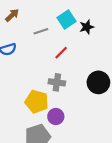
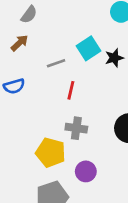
red line: (61, 53) -> (71, 90), moved, turned -32
purple circle: (56, 117) -> (86, 171), moved

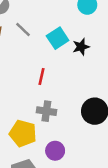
gray line: (56, 63) -> (23, 29), moved, turned 63

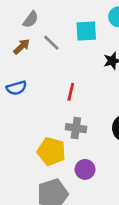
cyan square: (58, 38) -> (86, 31), moved, turned 30

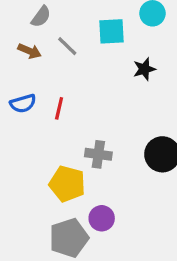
brown arrow: (22, 47) -> (30, 51), turned 66
red line: (71, 92) -> (59, 108), moved
purple circle: (85, 169) -> (102, 218), moved

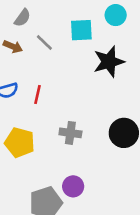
black star: (144, 69) -> (109, 62), size x1.6
yellow pentagon: (67, 184) -> (20, 143), moved

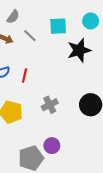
cyan circle: (116, 15) -> (91, 21), moved
gray cross: (70, 133) -> (50, 105), turned -35

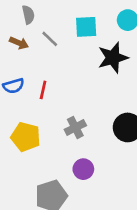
gray semicircle: (13, 17) -> (28, 15), turned -48
purple circle: (52, 146) -> (83, 169), moved

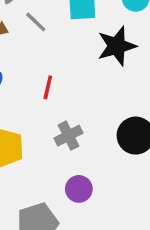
red line: (43, 90) -> (48, 87), moved

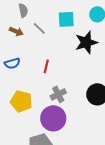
purple circle: (79, 189) -> (53, 118), moved, size x1.6

